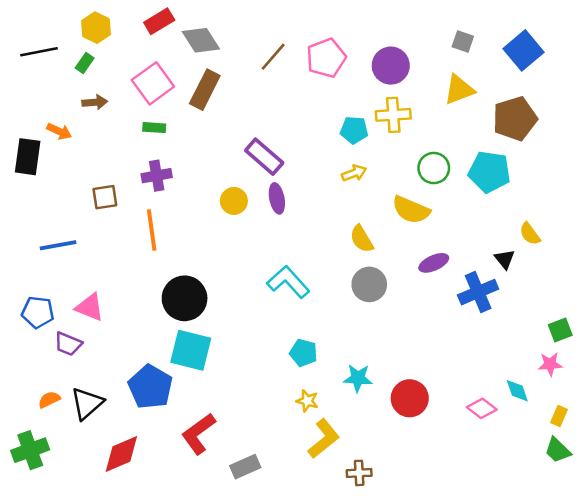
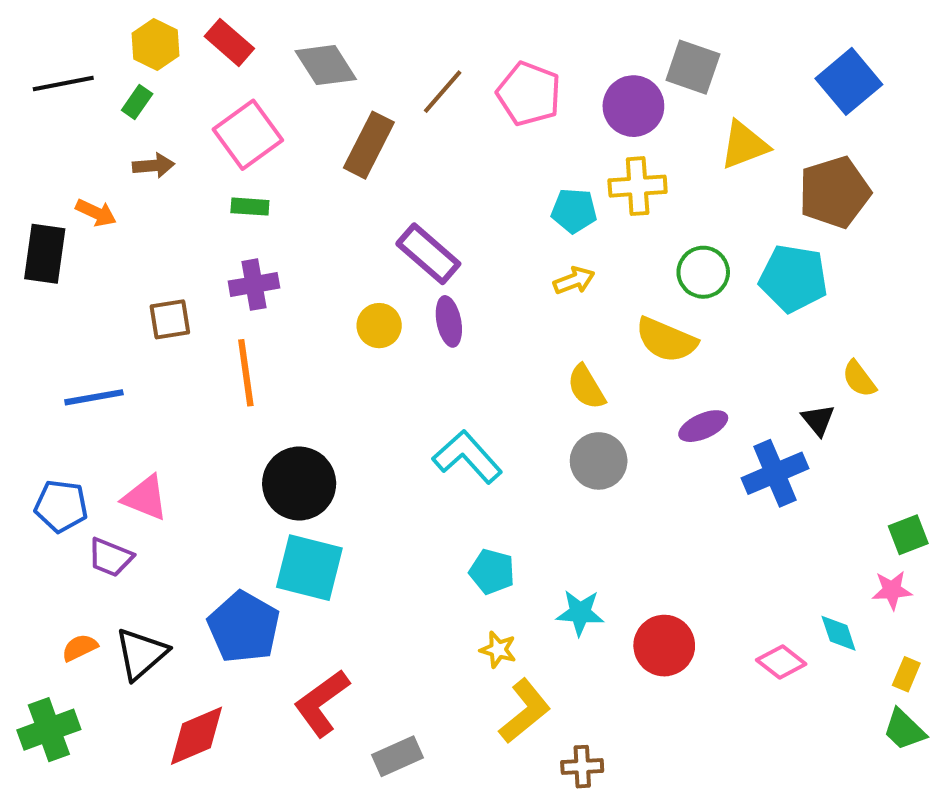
red rectangle: (159, 21) -> (229, 42), moved, turned 72
gray square: (463, 42) -> (693, 67), moved, size x1.5
pink pentagon: (326, 58) -> (529, 94), turned -30
brown rectangle: (205, 90) -> (369, 145), moved

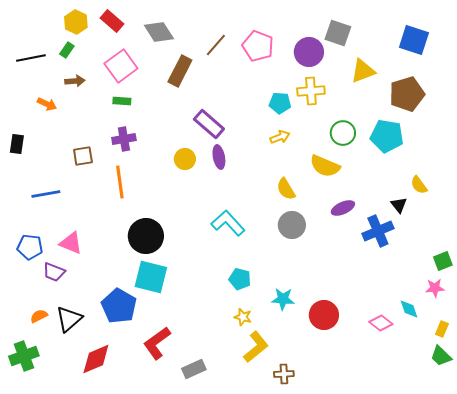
blue square: (849, 81) -> (414, 40), turned -32
black line: (63, 84) -> (31, 58), moved
black rectangle: (45, 254) -> (17, 144), moved, size x0.7

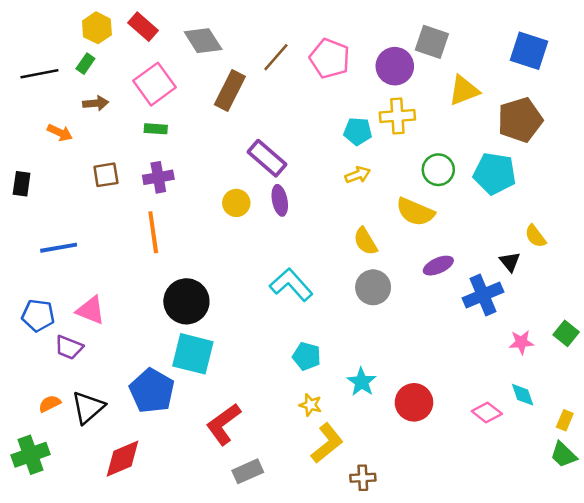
brown square: (83, 156) -> (106, 175), moved
green square: (443, 261) -> (566, 333), turned -30
pink star: (435, 288) -> (521, 342), moved
cyan star: (283, 299) -> (362, 382), turned 30
red L-shape: (157, 343) -> (224, 424), moved

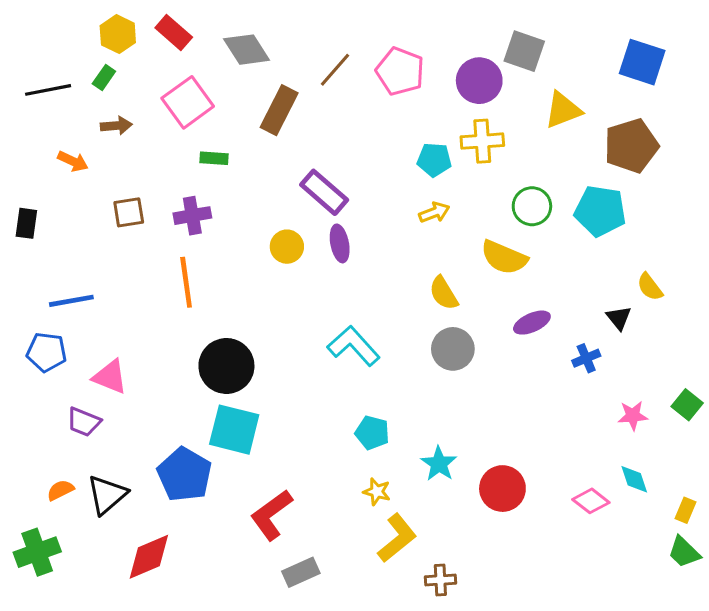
green rectangle: (156, 129) -> (214, 158), moved
blue cross: (483, 295) -> (586, 358), size x0.6
blue pentagon: (38, 315) -> (47, 352), moved

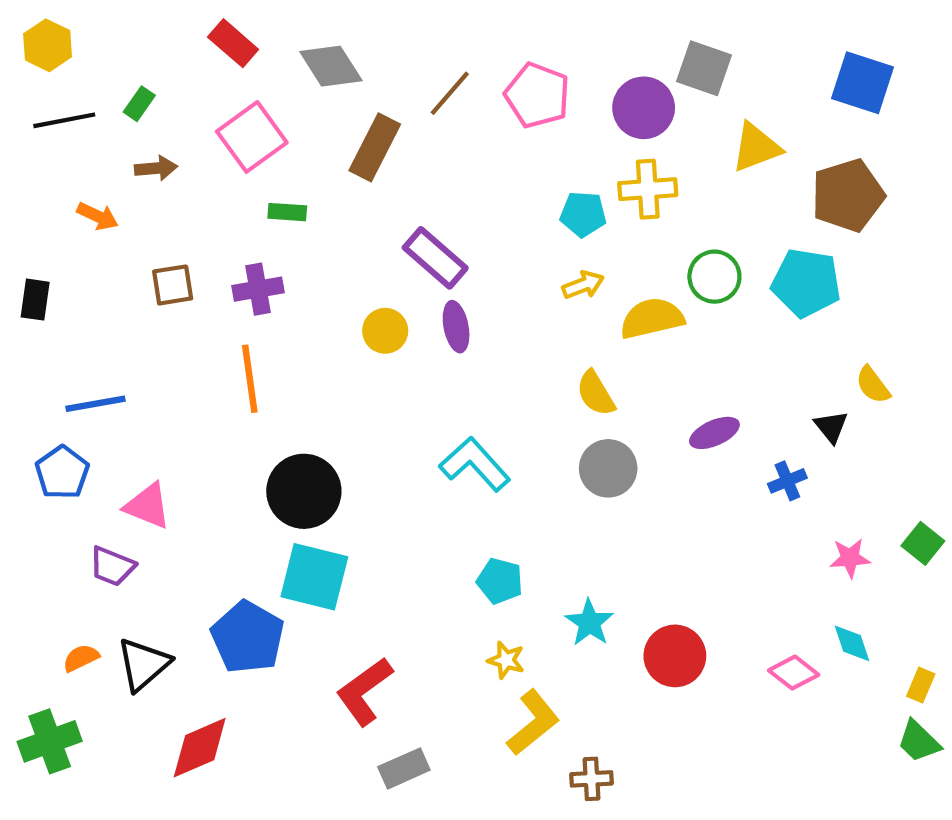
yellow hexagon: (118, 34) -> (48, 45), moved
yellow semicircle: (504, 257) -> (652, 318), moved, turned 144
blue pentagon: (47, 352) -> (62, 473), turned 30

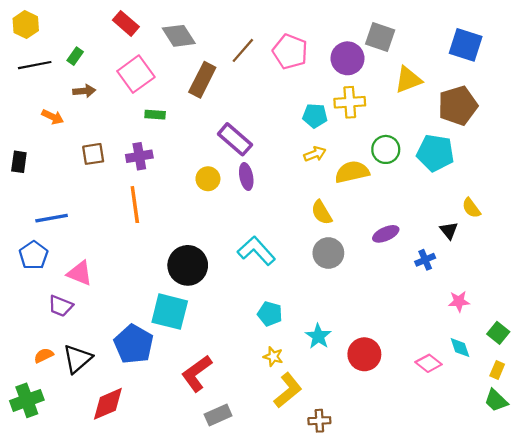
black circle: (304, 491) -> (188, 265), moved
green square: (923, 543) -> (498, 333), moved

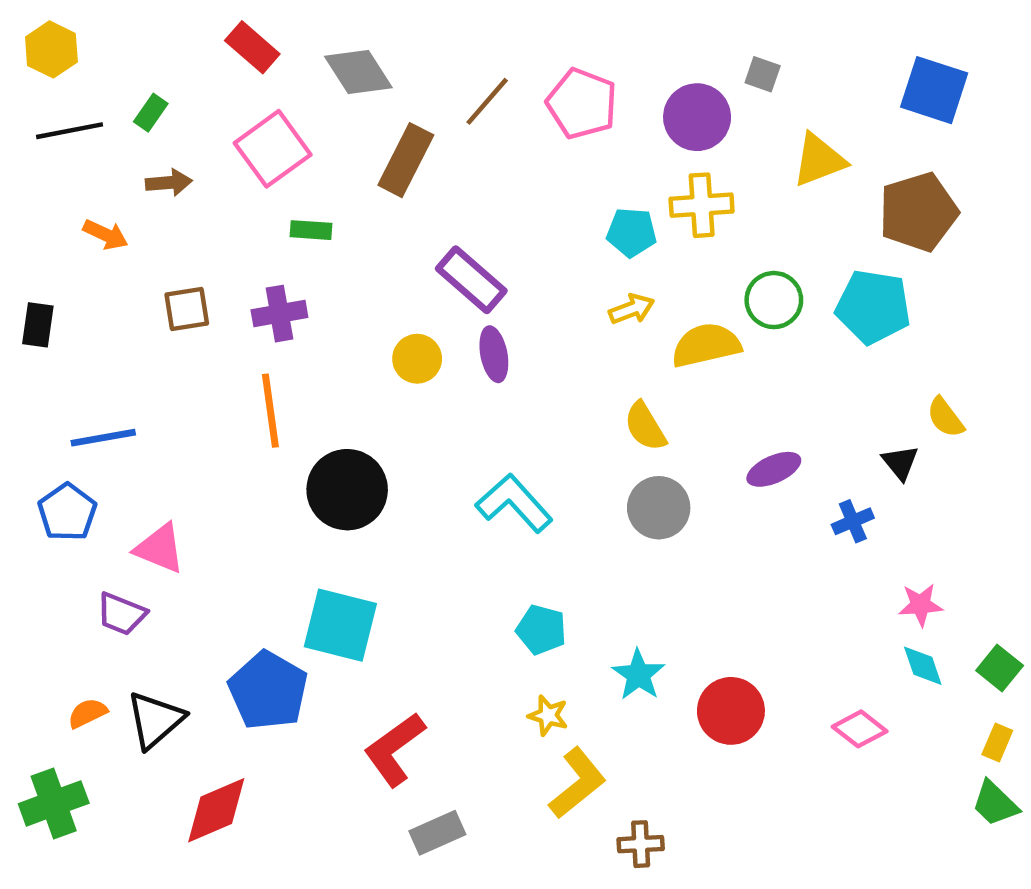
gray square: (380, 37) -> (763, 74), size x0.6
black circle: (188, 265) -> (347, 490), moved
cyan diamond: (460, 348) -> (923, 666), moved

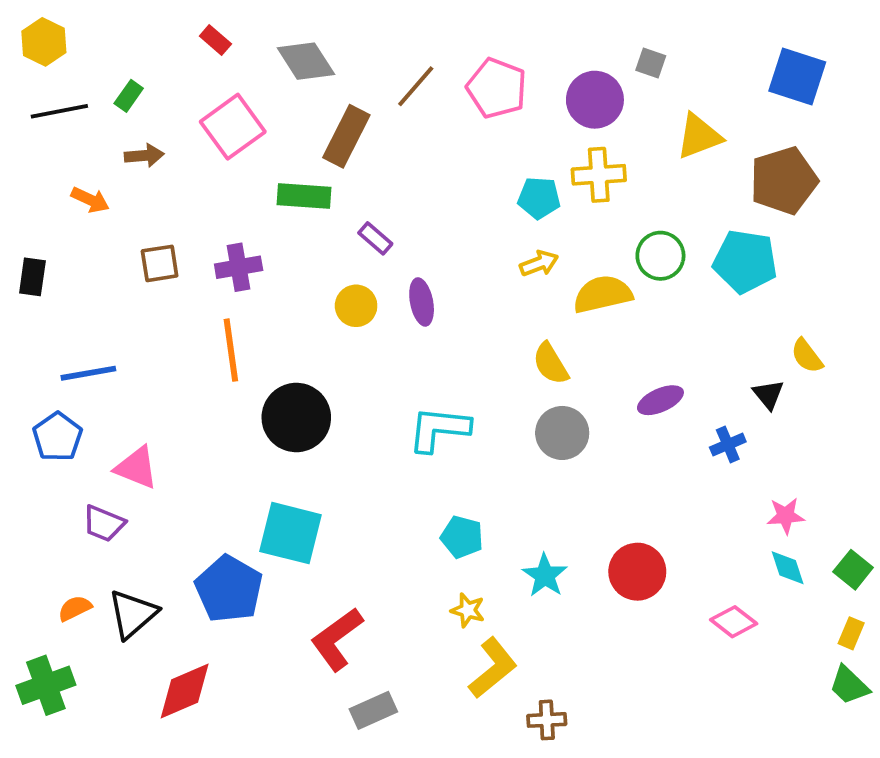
red rectangle: (252, 47) -> (215, 40), size x0.7
green rectangle: (311, 230) -> (304, 196), moved, size x1.5
purple rectangle: (471, 280) -> (375, 238), moved, size x0.6
cyan L-shape: (514, 503) -> (439, 429), turned -42
red circle: (731, 711) -> (637, 572), moved

